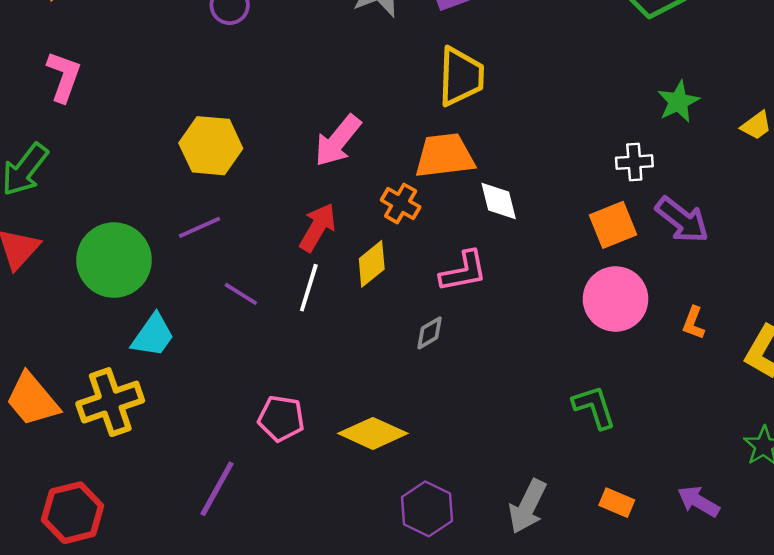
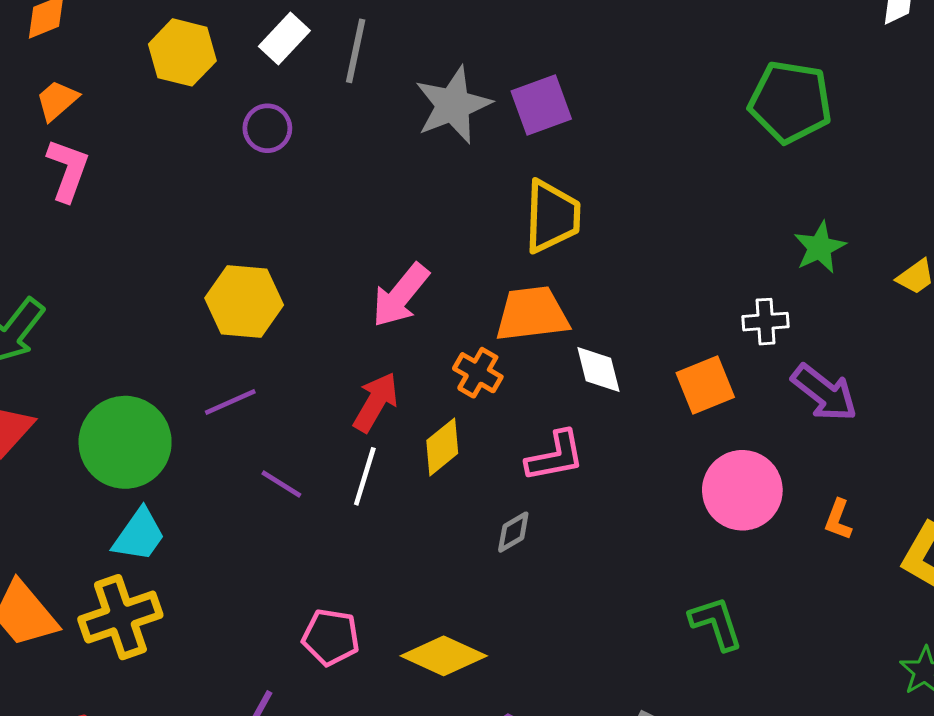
pink L-shape: (64, 77) -> (68, 170), moved
orange square: (613, 225) -> (705, 385), moved
cyan trapezoid: (153, 335) -> (139, 535), moved

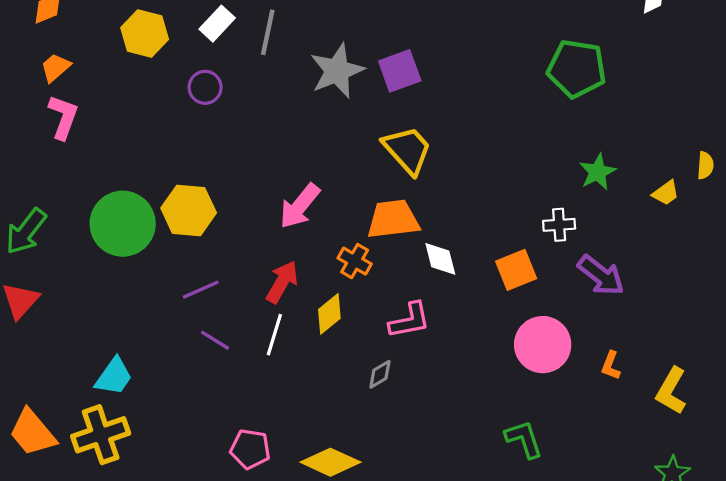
yellow trapezoid: (552, 216) -> (407, 150), turned -44
purple line: (230, 402) -> (201, 290), moved
green circle: (125, 442) -> (123, 224), moved

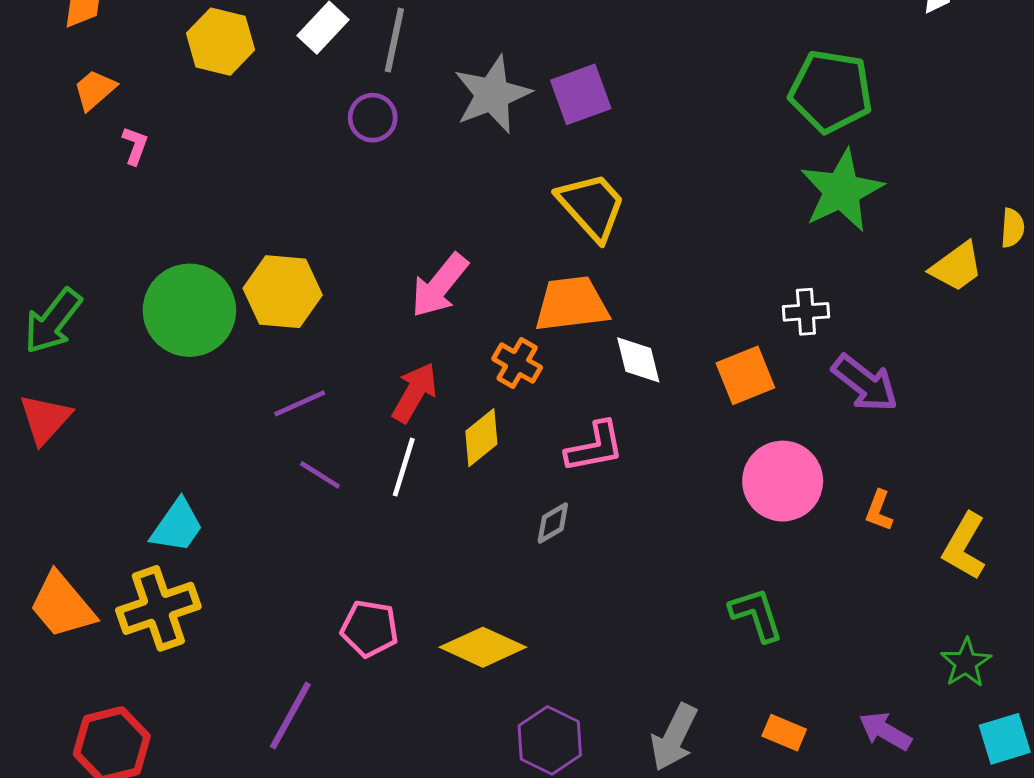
purple circle: (205, 87) -> (373, 118), moved
pink L-shape: (63, 117) -> (135, 146), moved, size x0.6
green star: (598, 172) -> (842, 191), moved, size x1.6
yellow trapezoid: (666, 193) -> (957, 267), size x1.4

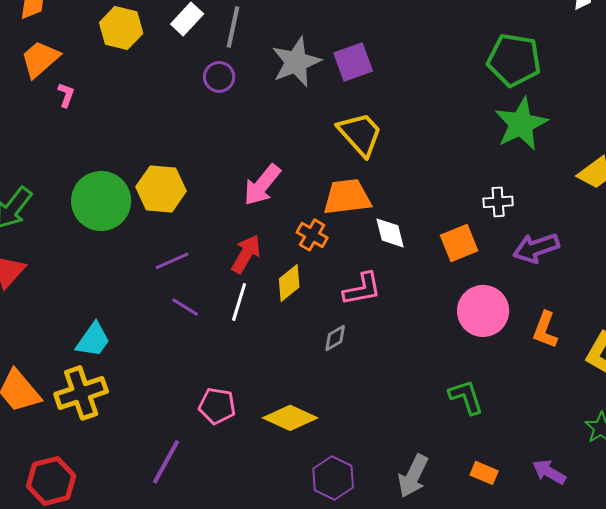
orange trapezoid: (95, 90) -> (40, 59), size x1.4
purple arrow: (865, 383) -> (536, 248), turned 123
orange L-shape: (879, 511) -> (545, 330), size x1.4

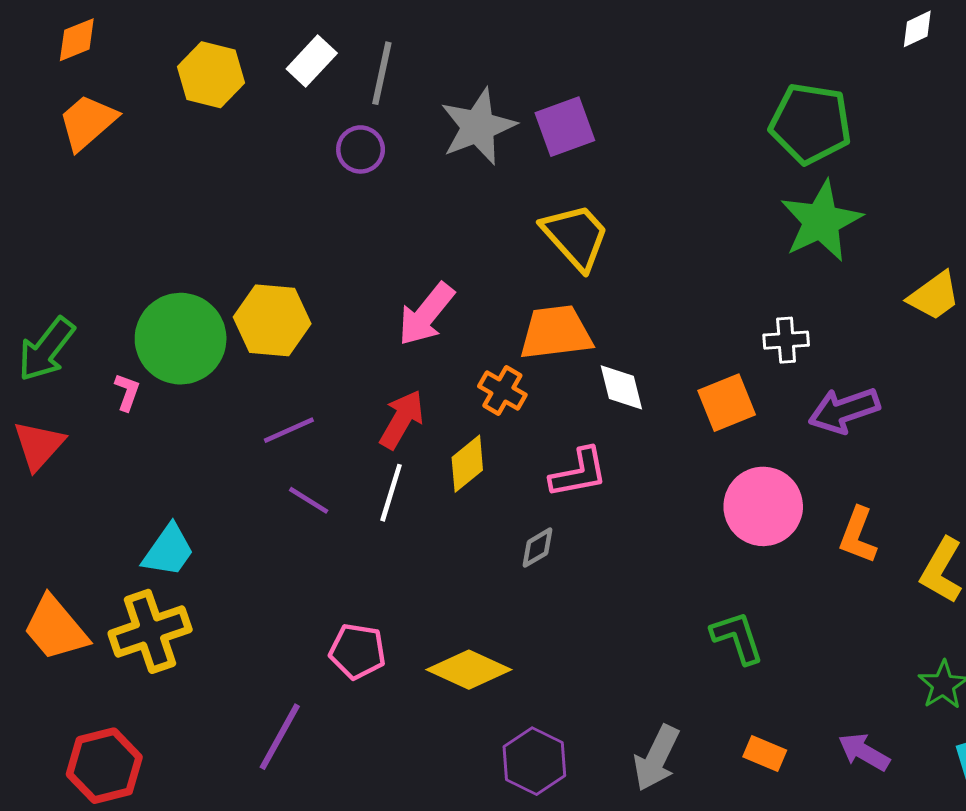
pink L-shape: (66, 95) -> (127, 392), moved

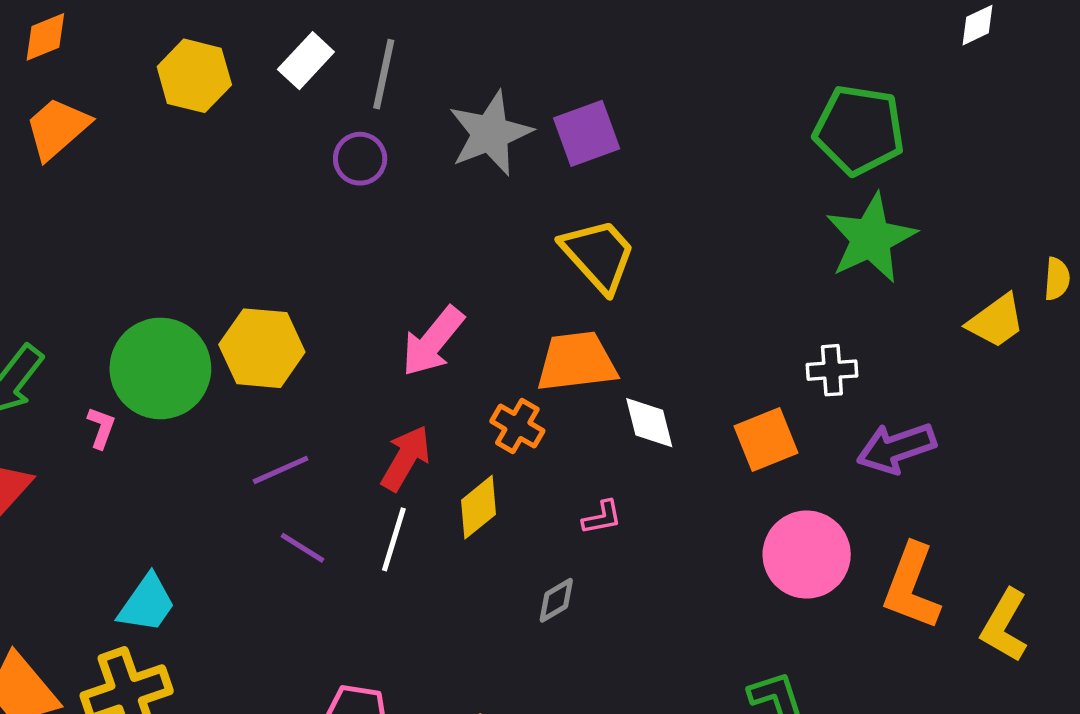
pink L-shape: (579, 473) -> (602, 517), size x0.6
orange L-shape: (858, 535) -> (911, 587), size x1.4

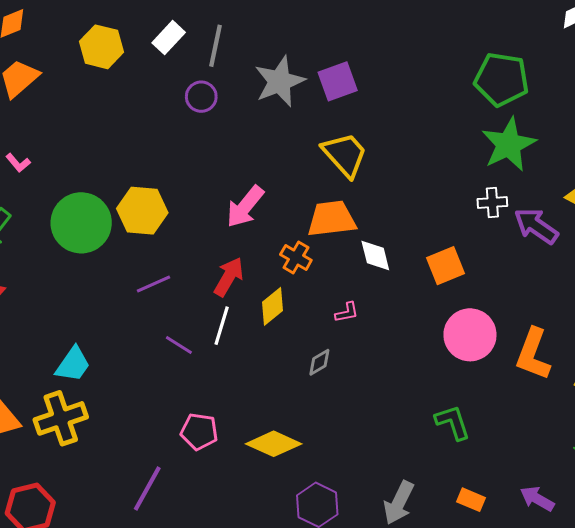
white cross: (832, 370) -> (492, 203), moved
pink L-shape: (101, 428) -> (18, 163), moved, turned 120
purple arrow: (896, 448) -> (536, 226), moved, turned 54
purple line: (303, 548) -> (179, 345), moved

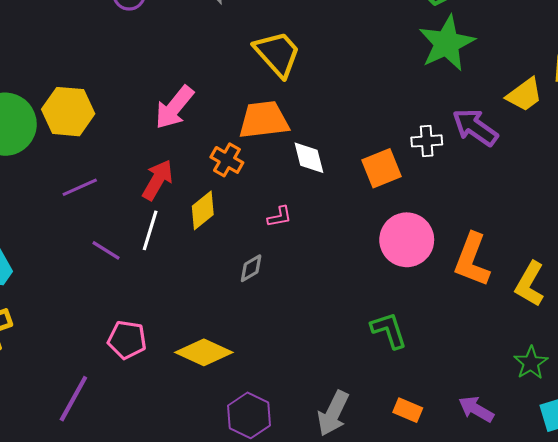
white cross: (492, 203) -> (427, 141), moved

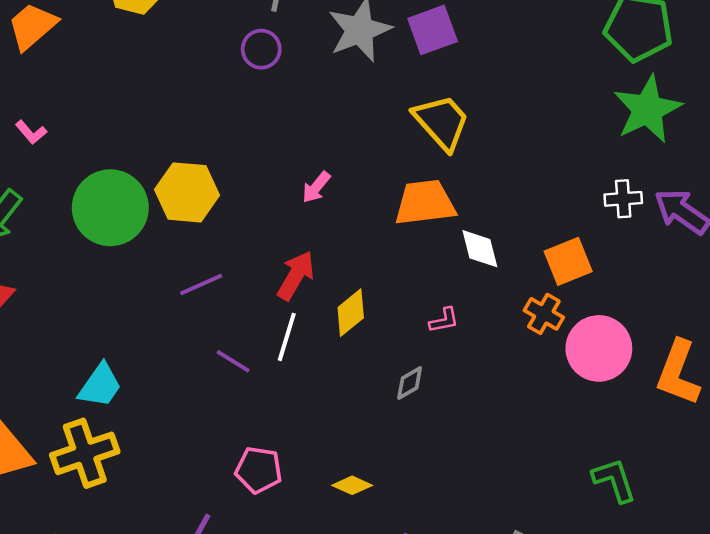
pink arrow: (174, 107) -> (316, 187), size x0.6
white cross: (427, 141) -> (623, 199), moved
orange cross: (227, 160) -> (544, 314), moved
green L-shape: (389, 330) -> (614, 480), moved
yellow diamond: (204, 352) -> (352, 485), size x0.6

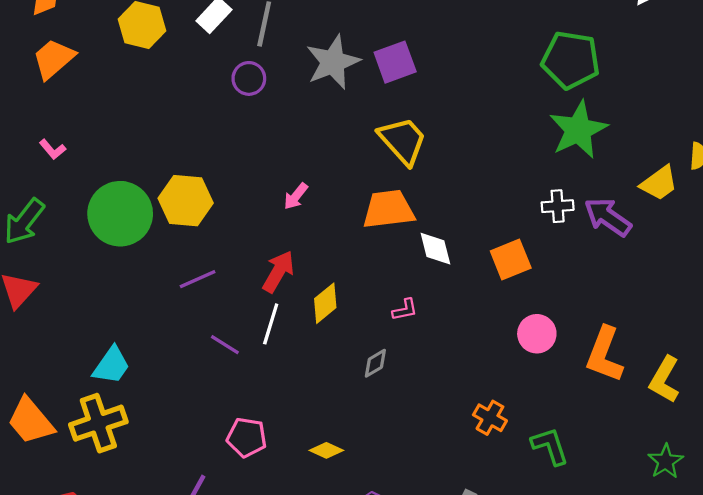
orange cross: (544, 314) -> (490, 418), moved
pink circle: (599, 348) -> (537, 334), size x0.7

